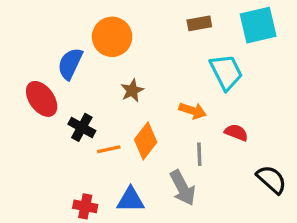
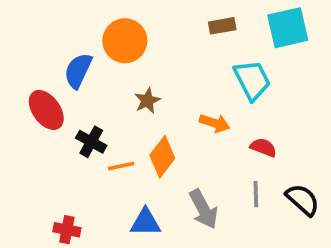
gray line: (199, 154) -> (256, 194), moved
red cross: (85, 206) -> (67, 230), moved

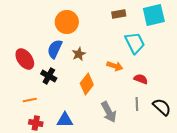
blue semicircle: (78, 71) -> (55, 49), moved
orange line: (121, 166) -> (30, 100), moved
blue triangle: (145, 222) -> (65, 120), moved

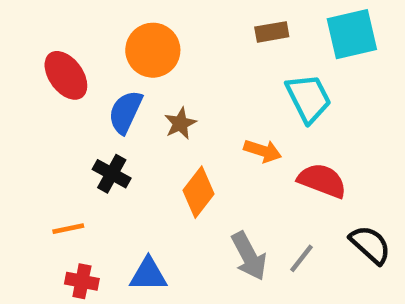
red ellipse: (25, 59) -> (66, 75), moved
red semicircle: (141, 79) -> (322, 181), size x1.5
gray line: (137, 104) -> (302, 258), moved, turned 40

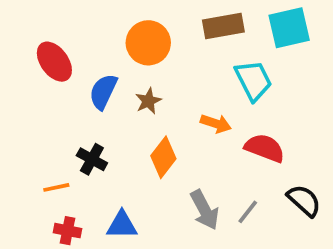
brown rectangle: (272, 32) -> (223, 26), size x1.5
orange circle: (153, 50) -> (148, 43), moved
black cross: (112, 174) -> (92, 159), moved

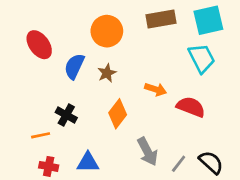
cyan trapezoid: (253, 80) -> (202, 58), moved
black semicircle: (304, 201) -> (211, 162), moved
gray line: (248, 212) -> (179, 164), moved

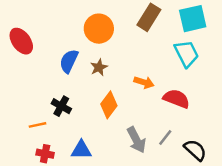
brown rectangle: (161, 19) -> (149, 17), turned -48
red ellipse: (39, 45) -> (21, 41), moved
gray line: (179, 164) -> (165, 137), moved

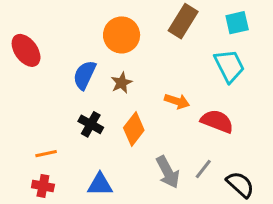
cyan square: (193, 19) -> (237, 23), size x0.7
black cross: (61, 106) -> (91, 124), moved
red cross: (45, 154) -> (43, 186), moved

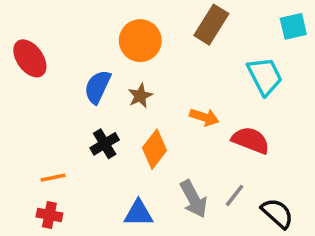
cyan square: (237, 23) -> (293, 26), moved
black cross: (91, 124) -> (105, 144), turned 30
blue triangle: (100, 184) -> (138, 213), moved

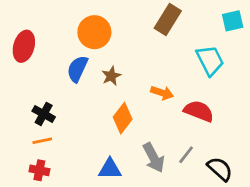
orange circle: (140, 41) -> (94, 32), moved
red ellipse: (30, 58) -> (24, 46), turned 52
black cross: (105, 144) -> (44, 114), moved, turned -30

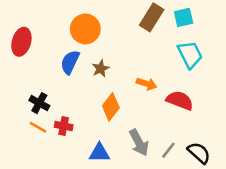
cyan square: (233, 21) -> (184, 17), moved
orange line: (42, 141) -> (38, 127), turned 42
gray line: (186, 155) -> (168, 150), moved
red cross: (39, 170) -> (64, 126), moved

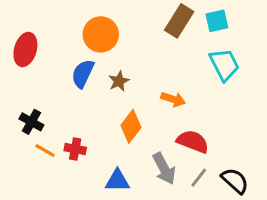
red semicircle: (180, 100) -> (193, 141), moved
black cross: (39, 103) -> (31, 122), moved

